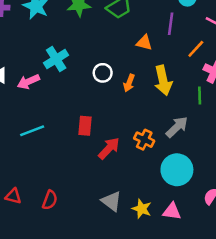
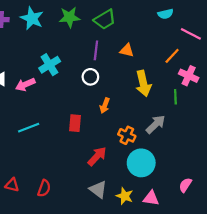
purple line: (171, 24) -> (96, 50), moved
orange arrow: (129, 83) -> (105, 106), moved
red arrow: (109, 148) -> (97, 156), moved
cyan circle: (177, 170) -> (141, 163), moved

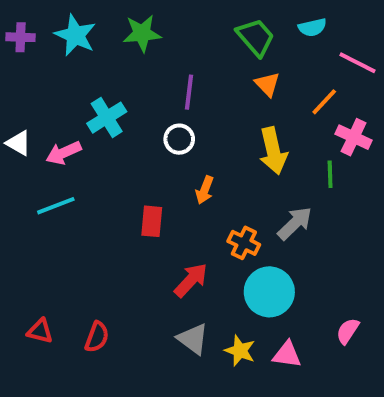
green trapezoid: (105, 19) -> (256, 37), moved, turned -100
orange triangle: (127, 50) -> (267, 84), moved, turned 32
cyan line: (29, 128) -> (56, 206), moved

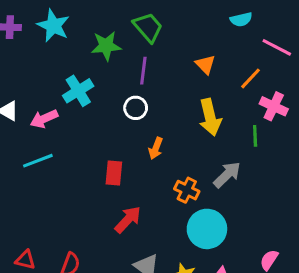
green star: (142, 33) -> (106, 46), moved
green trapezoid: (256, 37) -> (148, 27), moved
red arrow: (191, 280) -> (128, 220), moved

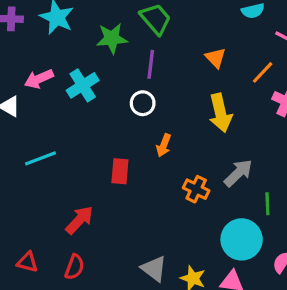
pink arrow: (44, 119) -> (39, 79), moved
green line: (255, 136) -> (267, 204), moved
red arrow: (128, 220) -> (79, 220), moved
cyan circle: (207, 229) -> (242, 239), moved

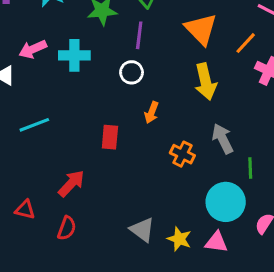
orange triangle: (216, 58) -> (201, 29), size x1.6
cyan cross: (83, 85) -> (74, 55), turned 32
gray arrow: (238, 173) -> (223, 139), turned -72
red triangle: (27, 262) -> (25, 210), moved

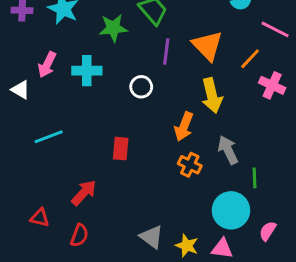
purple line: (139, 35) -> (166, 51), moved
pink arrow: (33, 49) -> (47, 65), turned -40
orange arrow: (152, 112) -> (184, 126), moved, size x1.4

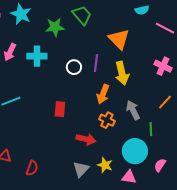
purple line: (166, 51) -> (96, 63), moved
orange line: (250, 59) -> (165, 102), moved
red arrow: (84, 193) -> (86, 139), moved, turned 60
gray triangle: (152, 237) -> (81, 169), turned 36
yellow star: (187, 246) -> (105, 165), moved

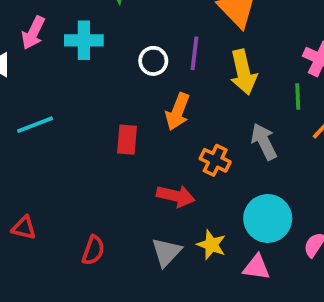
orange arrow: (103, 94) -> (178, 112), moved
green line: (151, 129) -> (298, 97), moved
red semicircle: (32, 168) -> (93, 250), moved

